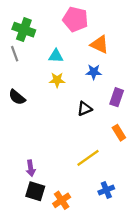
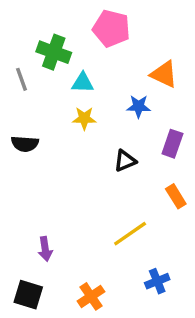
green cross: (24, 30) -> (54, 52), moved
orange triangle: (99, 44) -> (164, 74), moved
black semicircle: (17, 97) -> (25, 144), turned -36
black square: (35, 191) -> (28, 295), moved

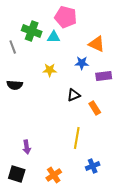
cyan triangle: (83, 83) -> (54, 37), moved
purple rectangle: (172, 144) -> (104, 76), moved, turned 63
orange rectangle: (176, 196) -> (95, 108), moved
yellow line: (130, 234) -> (77, 138), turned -45

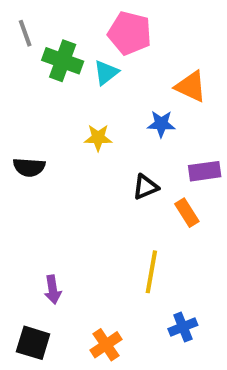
cyan triangle: (54, 37) -> (106, 73), turned -40
gray line: (13, 47) -> (25, 33), moved
purple rectangle: (104, 76) -> (205, 171), moved

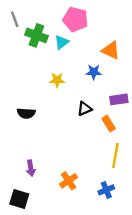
black semicircle: (29, 167) -> (26, 113), moved
yellow line: (151, 272) -> (115, 156), moved
orange cross: (106, 345) -> (69, 181), moved

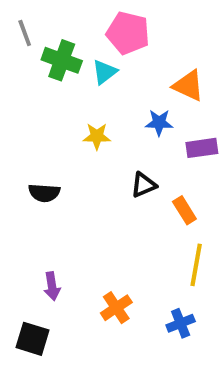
purple rectangle: (119, 99) -> (202, 148), moved

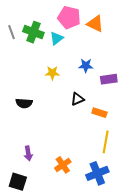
gray line: (25, 33) -> (12, 32), moved
orange triangle: (188, 86) -> (95, 24), moved
orange rectangle: (184, 210) -> (99, 113), turned -40
blue cross: (181, 323) -> (97, 173), size x1.5

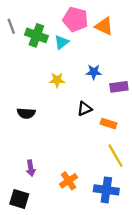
gray line: (12, 32) -> (11, 26), moved
yellow line: (106, 142) -> (115, 156), turned -40
blue cross: (97, 173) -> (106, 190), turned 30

